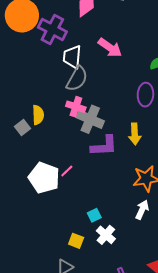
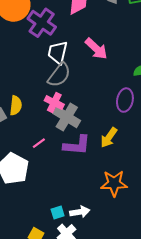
yellow arrow: (135, 134) -> (109, 138), turned 30
pink line: (67, 171) -> (39, 143), moved
white arrow: (142, 210) -> (80, 212), moved, turned 48

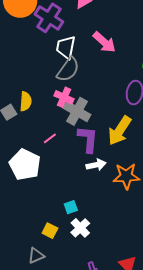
yellow arrow: (109, 138) -> (120, 131), size x1.4
purple L-shape: (77, 145) -> (88, 139), turned -88
white arrow: (80, 212) -> (96, 165), moved

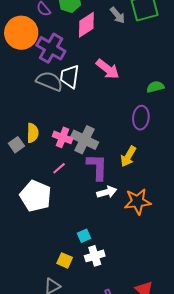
gray semicircle: (68, 70) -> (49, 81), moved, turned -100
pink cross: (64, 97) -> (63, 137), moved
yellow arrow: (120, 131) -> (128, 156), size x0.7
white cross: (80, 228) -> (95, 256), turned 30

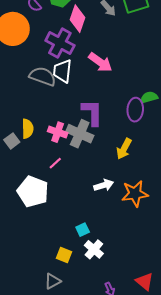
pink diamond: (86, 25) -> (77, 19), turned -36
purple cross: (51, 48) -> (60, 43), moved
green semicircle: (155, 87) -> (149, 97), moved
purple L-shape: (97, 167) -> (92, 112), moved
white cross: (95, 256) -> (94, 249), turned -30

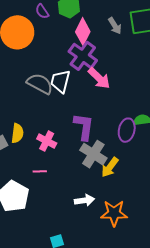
purple cross: (60, 43) -> (83, 56), moved
gray cross: (80, 134) -> (93, 154), moved
pink line: (55, 163) -> (40, 171), turned 32

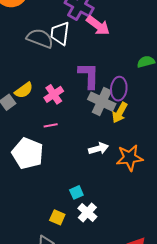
purple ellipse: (127, 130) -> (119, 89), moved
yellow semicircle: (17, 133) -> (24, 90), turned 54
pink cross: (47, 141) -> (54, 94), turned 36

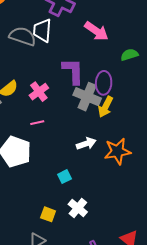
pink arrow: (98, 26) -> (96, 31), moved
cyan square: (76, 192) -> (64, 177), moved

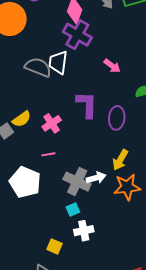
pink arrow: (96, 31) -> (112, 66), size x0.7
gray cross: (87, 97) -> (77, 182), moved
yellow arrow: (106, 107) -> (120, 160), moved
white cross: (78, 208) -> (84, 231), moved, turned 36

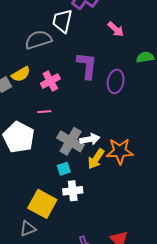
gray semicircle: (38, 67) -> (38, 40), moved, turned -44
yellow arrow: (120, 160) -> (96, 159), moved
yellow square: (55, 246) -> (42, 204), size x1.8

